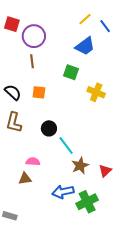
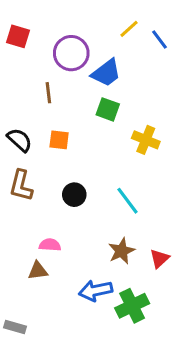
purple circle: (34, 36) -> (71, 53), moved
blue trapezoid: (85, 46) -> (106, 73), moved
cyan line: (66, 146) -> (128, 201), moved

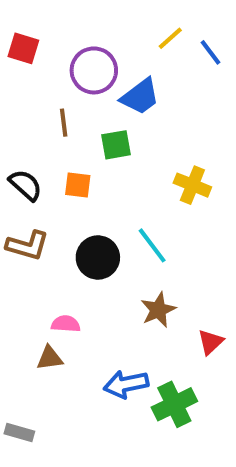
green square: (108, 109) -> (116, 145), moved, turned -30
brown L-shape: (21, 186) -> (27, 245), turned -88
black circle: (74, 195) -> (98, 257), size x1.4
cyan line: (128, 201) -> (152, 245), moved
brown star: (121, 251) -> (158, 310), moved

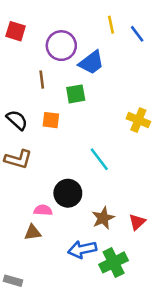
yellow line: (170, 38) -> (111, 25), turned -60
yellow cross: (192, 185) -> (138, 120), moved
black circle: (98, 257) -> (68, 193), moved
brown star: (158, 310) -> (103, 218), moved

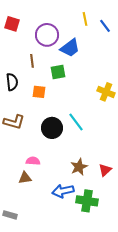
black semicircle: (17, 120) -> (12, 82), moved, turned 42
black circle: (68, 193) -> (52, 128), moved
green cross: (114, 262) -> (87, 201), turned 35

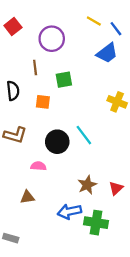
yellow line: (85, 19) -> (94, 21), turned -48
red square: (12, 24) -> (13, 26), turned 35
blue trapezoid: (70, 48) -> (107, 53), moved
pink semicircle: (33, 161) -> (38, 166), moved

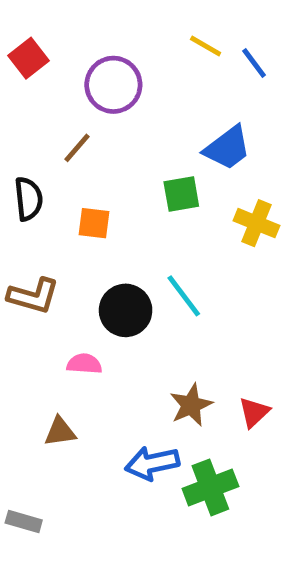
blue trapezoid: (107, 53) -> (227, 148), moved
brown line: (35, 67) -> (77, 148), turned 48
green square: (64, 80) -> (181, 194), moved
green cross: (96, 223) -> (210, 487), turned -30

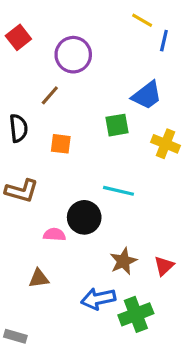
yellow line: (206, 46) -> (142, 20), moved
blue line: (254, 63) -> (164, 41), turned 50
cyan line: (184, 296) -> (119, 191), turned -40
black circle: (126, 310) -> (84, 217), moved

